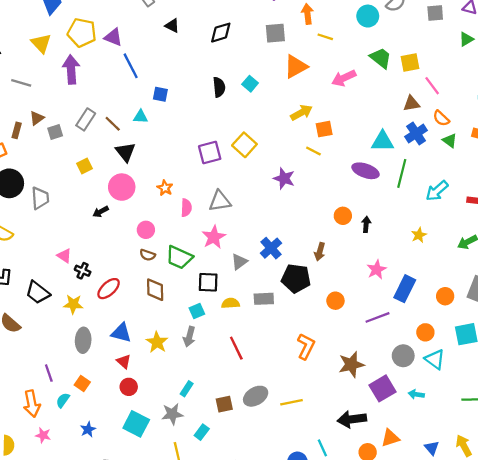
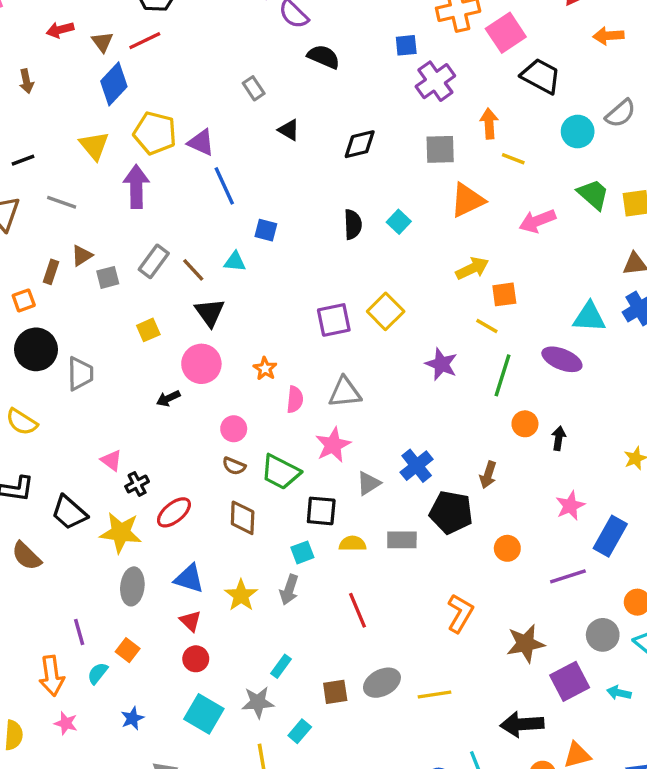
green line: (402, 173) -> (502, 375), moved
black cross: (83, 271) -> (137, 484), turned 35
yellow star: (73, 304) -> (121, 533), size x1.4

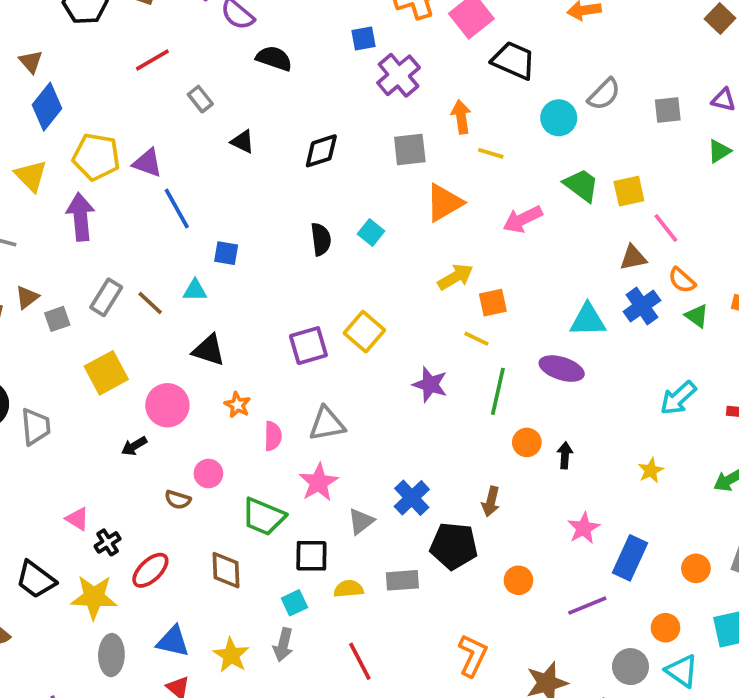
red line: (145, 41) -> (152, 60), moved
black triangle: (210, 312) -> (209, 350), moved, turned -32
yellow square: (148, 330) -> (106, 373), size x1.6
brown semicircle: (234, 466) -> (178, 500), moved

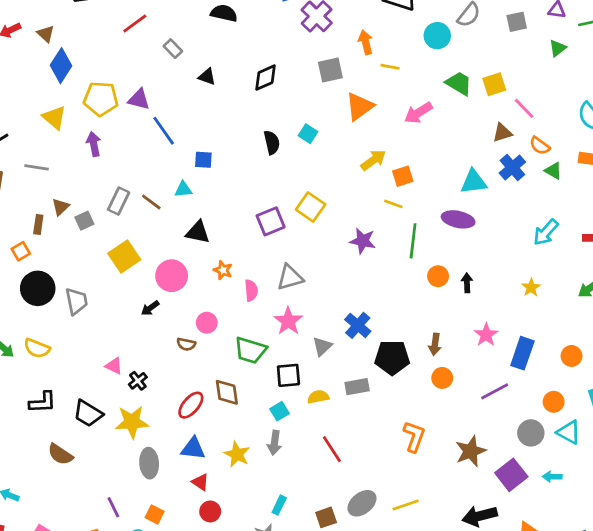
purple arrow: (80, 217) -> (94, 144), size x0.7
brown arrow: (491, 502) -> (435, 344), moved
red ellipse: (150, 570) -> (191, 405), moved

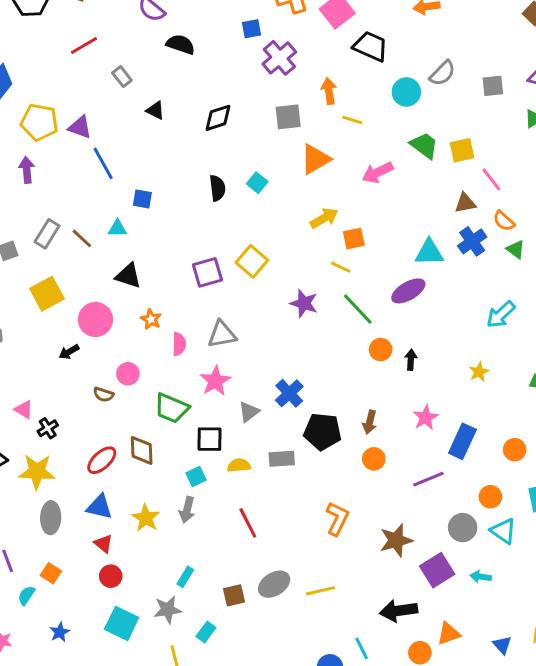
purple ellipse: (458, 219) -> (408, 291), turned -48
green line: (413, 241) -> (358, 309), turned -56

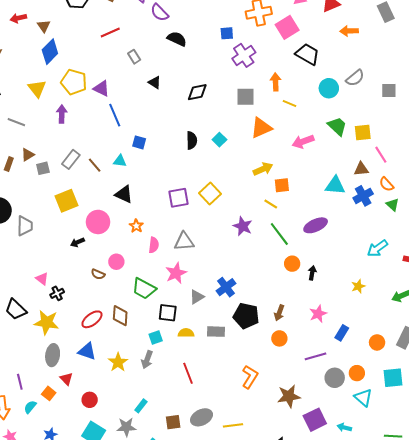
cyan triangle: (429, 252) -> (335, 185), moved
blue rectangle: (462, 441) -> (342, 333), size x0.7
gray circle: (463, 528) -> (335, 378), moved
red triangle: (104, 544) -> (66, 379), moved

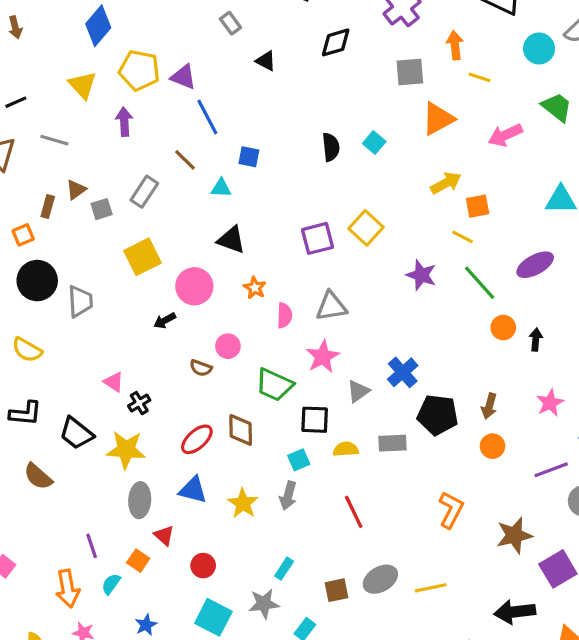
black diamond: (197, 92) -> (336, 42), moved
brown line: (95, 165) -> (185, 160), moved

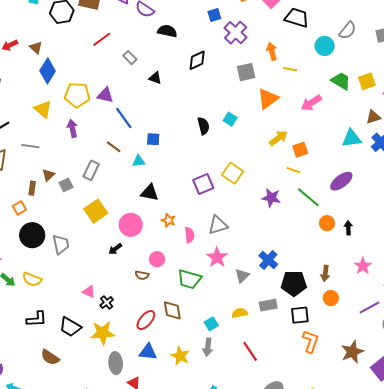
black square: (315, 420) -> (300, 315), moved

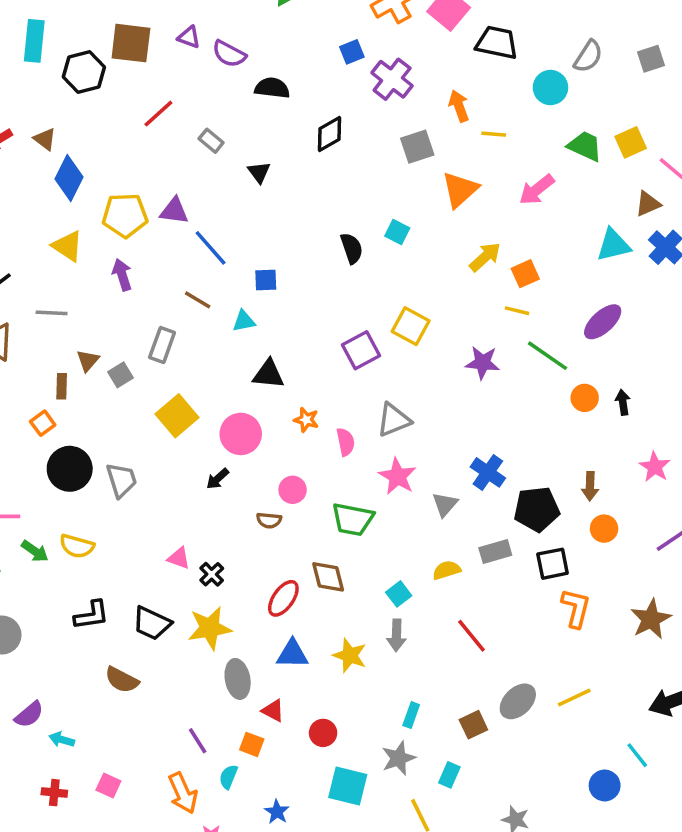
black triangle: (155, 78) -> (259, 172), turned 40

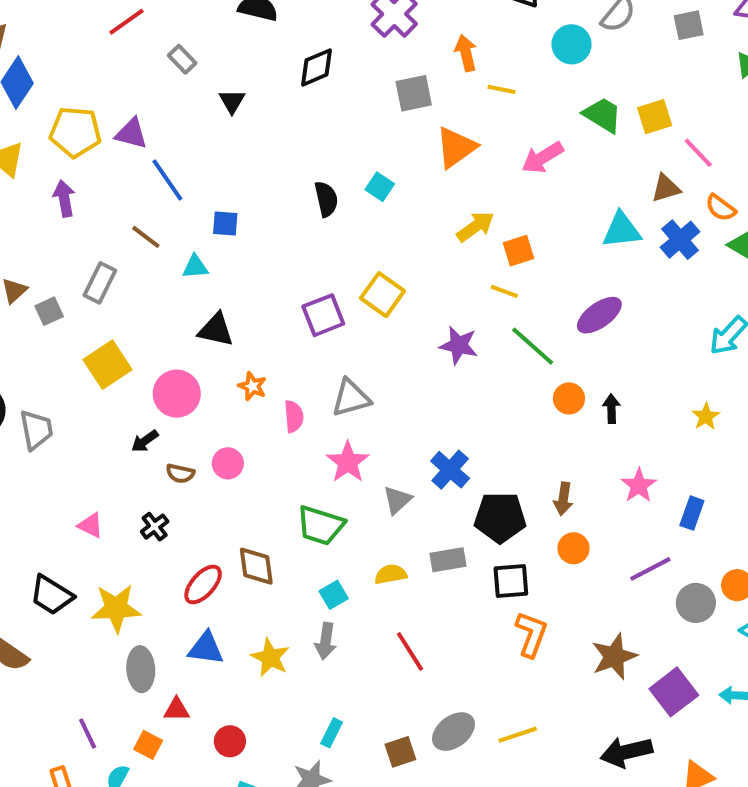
green trapezoid: (353, 519) -> (320, 525), moved
brown semicircle: (269, 520) -> (180, 473), moved
black cross: (212, 574) -> (155, 527), moved
red triangle: (273, 711) -> (177, 710), turned -35

